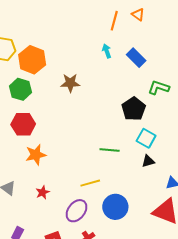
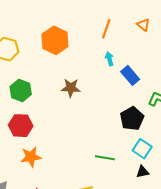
orange line: (114, 21) -> (106, 29), moved
blue rectangle: (136, 58) -> (130, 75), moved
orange hexagon: (32, 60) -> (55, 40), moved

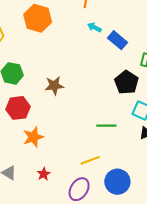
cyan arrow: (109, 59) -> (94, 27), turned -40
brown star: (71, 88) -> (54, 86), moved

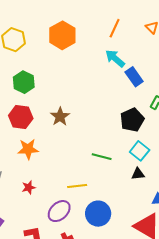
cyan arrow: (94, 27) -> (115, 58), size x1.5
brown star: (54, 86) -> (60, 117), moved, turned 30

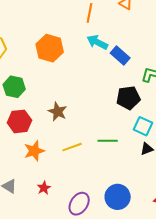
orange hexagon: (62, 35) -> (50, 48), moved
black pentagon: (132, 120) -> (128, 98), turned 30
yellow line: (77, 186) -> (72, 147), moved

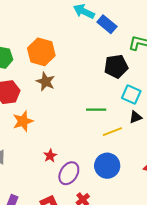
orange hexagon: (50, 48) -> (41, 52), moved
yellow line: (72, 147) -> (112, 132), moved
red star: (44, 188) -> (50, 156), moved

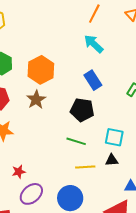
blue rectangle: (107, 24) -> (93, 80), moved
black pentagon: (116, 66) -> (82, 110), moved
cyan square: (131, 95) -> (114, 137), turned -30

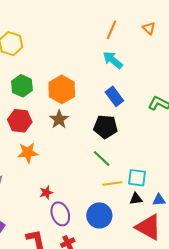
cyan square: (114, 137) -> (137, 178), moved
green line: (76, 141) -> (102, 158), turned 30
black triangle: (112, 160) -> (136, 199), moved
purple ellipse: (31, 194) -> (60, 214), turned -65

